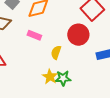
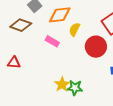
yellow semicircle: (56, 52) -> (74, 29), moved

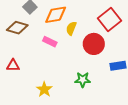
yellow star: (62, 84) -> (44, 89), moved
green star: (75, 88) -> (83, 80), moved

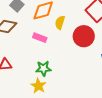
green star: (83, 80) -> (43, 69), moved

